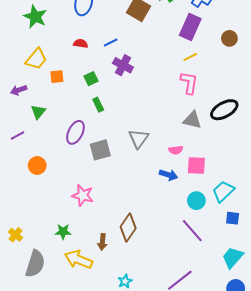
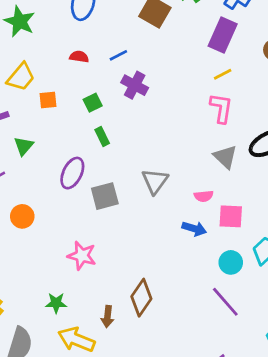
gray triangle: (192, 120) -> (225, 157), turned 30

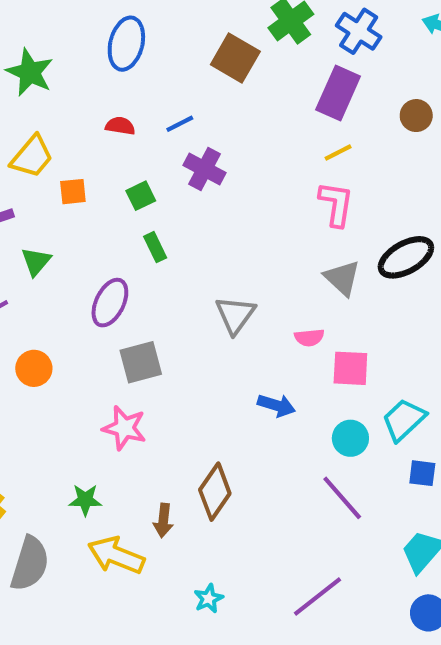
gray square: (105, 196) -> (141, 362), moved
blue arrow: (194, 229) -> (276, 405), moved

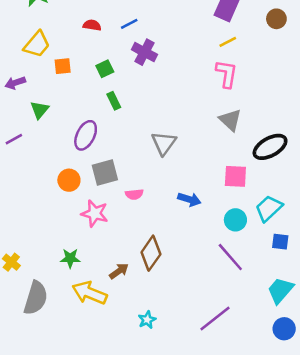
black ellipse: (406, 257) -> (270, 147), moved
pink semicircle: (309, 338) -> (134, 194), moved
orange circle: (34, 368) -> (69, 180), moved
brown arrow: (163, 520) -> (119, 271), turned -132

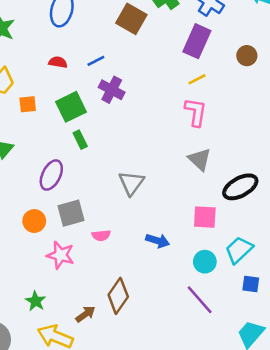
green square: (105, 69) -> (71, 107), size x1.6
green star: (70, 258) -> (36, 301), turned 30

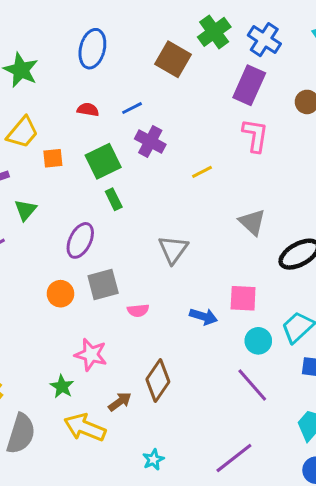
yellow line: (197, 79) -> (202, 172), moved
pink L-shape: (196, 112) -> (255, 135), moved
pink square: (205, 217) -> (243, 298), moved
pink star: (60, 255) -> (91, 355), moved

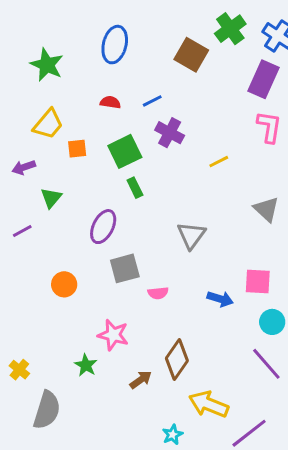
orange circle: (60, 294) -> (64, 284), moved
yellow arrow: (85, 428) -> (209, 404), moved

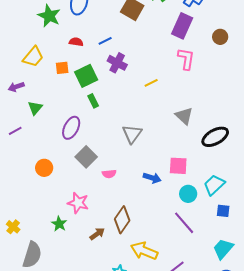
green star: (47, 65) -> (49, 16), moved
orange square: (77, 149) -> (62, 68), moved
gray square: (125, 268) -> (86, 157), turned -30

